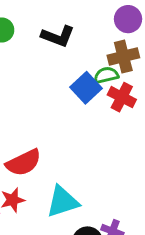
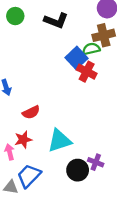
red cross: (122, 97) -> (87, 72), moved
red semicircle: (24, 163) -> (31, 112), size x0.7

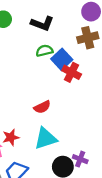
green semicircle: (91, 49) -> (44, 51), moved
red semicircle: (31, 112) -> (42, 107), moved

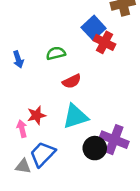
green semicircle: (44, 51) -> (56, 53), moved
purple cross: (80, 159) -> (114, 140), size x1.6

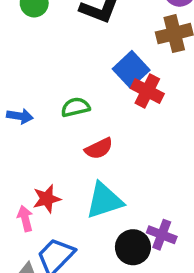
blue arrow: (18, 59) -> (20, 116), turned -63
purple cross: (114, 140) -> (162, 235), size x0.7

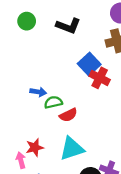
green semicircle: (75, 107) -> (53, 102), moved
blue arrow: (20, 116) -> (38, 92), moved

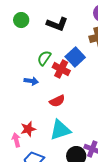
red cross: (100, 78) -> (61, 69), moved
green semicircle: (53, 102) -> (44, 58), moved, turned -42

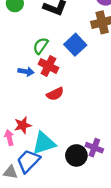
red cross: (61, 69) -> (48, 66), moved
cyan triangle: (60, 130) -> (44, 143), moved

